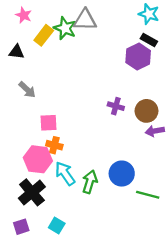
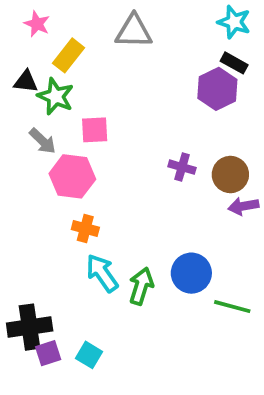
green star: (65, 28) -> (56, 96), moved
pink square: (48, 123) -> (95, 130), moved
pink hexagon: (38, 159) -> (72, 176), moved
black cross: (32, 192) -> (30, 327), moved, turned 32
purple square: (21, 227) -> (48, 353), moved

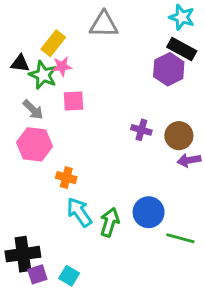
pink star: (37, 24) -> (62, 66), moved, turned -30
black rectangle: (234, 63) -> (182, 49), size x1.4
pink hexagon: (72, 176) -> (34, 144), moved

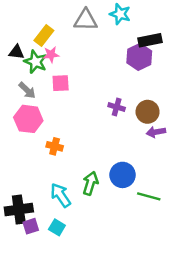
cyan star: (182, 17) -> (120, 14), moved
black rectangle: (182, 49) -> (150, 40), turned -40
cyan arrow: (79, 212) -> (61, 195), moved

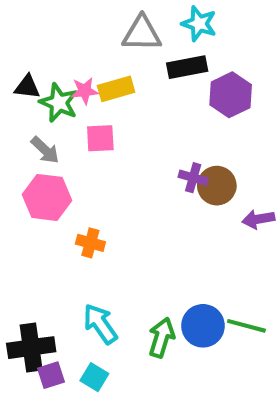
yellow rectangle: (44, 35) -> (116, 89), moved, turned 36
black rectangle: (150, 40) -> (187, 67), moved
brown circle: (148, 112) -> (217, 186), moved
blue circle: (123, 175) -> (203, 326), moved
green arrow: (90, 183) -> (162, 338), moved

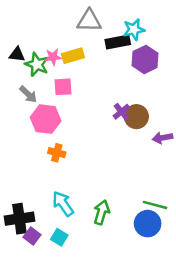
cyan star: (199, 24) -> (134, 30), moved, turned -30
purple cross: (193, 178) -> (121, 112), turned 35
pink hexagon: (47, 197) -> (46, 119), moved
blue circle: (203, 326) -> (148, 224), moved
purple square: (51, 375) -> (32, 236), turned -35

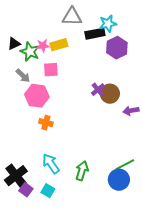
black triangle: (17, 54) -> (14, 44), turned -32
green line: (155, 205) -> (125, 165), turned -42
black cross: (19, 219) -> (16, 176), turned -30

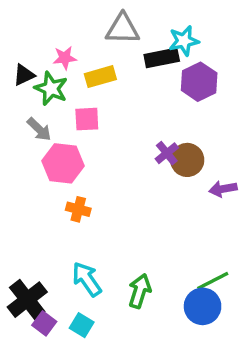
pink star: (43, 46) -> (65, 58), moved

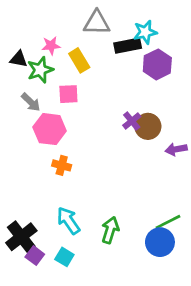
black triangle: (24, 75) -> (19, 59), turned 36
yellow rectangle: (100, 77) -> (79, 60), turned 75
green star: (51, 88) -> (40, 70), turned 30

